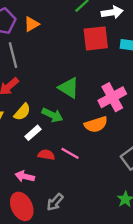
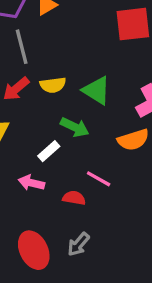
yellow semicircle: (22, 112) -> (53, 85), moved, turned 42
red semicircle: (46, 155) -> (74, 198), moved
pink arrow: (25, 176) -> (31, 183), moved

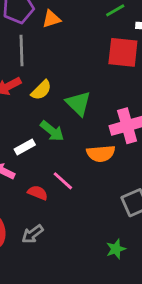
yellow semicircle: (53, 85) -> (41, 90), turned -50

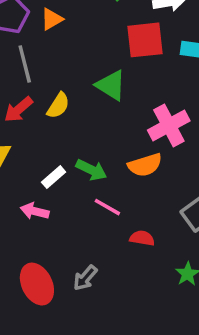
green triangle: (78, 103) -> (111, 85), moved
green arrow: (52, 131) -> (91, 170), moved
red semicircle: (38, 193) -> (142, 238), moved

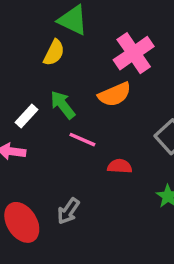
yellow semicircle: (58, 106) -> (54, 53), moved
green arrow: (91, 170) -> (63, 105), turned -148

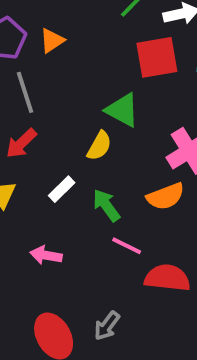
white rectangle: (26, 116) -> (62, 189), moved
red semicircle: (120, 166) -> (167, 278), size x1.6

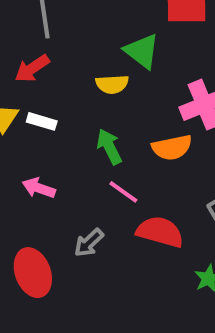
yellow semicircle: (99, 146) -> (112, 84), turned 48
white rectangle: (62, 189) -> (42, 121), moved, turned 52
gray arrow: (107, 326) -> (89, 243), moved

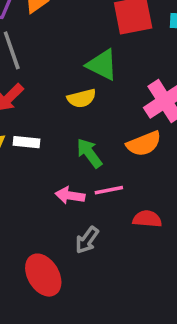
pink arrow: (39, 188) -> (70, 196), moved
pink line: (123, 192) -> (109, 190), turned -36
red semicircle: (160, 232) -> (147, 219), size x0.7

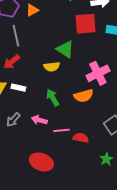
pink line: (109, 190) -> (62, 130), moved
gray arrow: (87, 240) -> (13, 120), moved
red ellipse: (43, 275) -> (41, 162), moved, turned -45

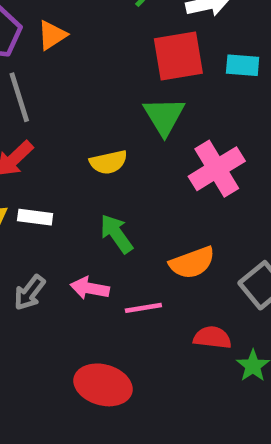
green triangle: (65, 49) -> (164, 116), moved, turned 30
orange semicircle: (84, 96) -> (192, 263), moved
red semicircle: (81, 138) -> (212, 338), moved

